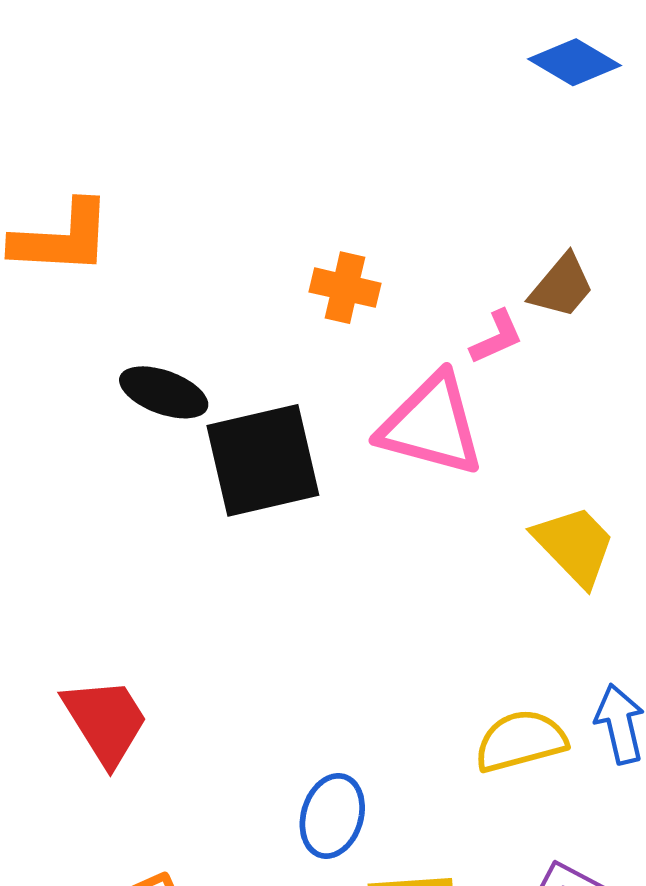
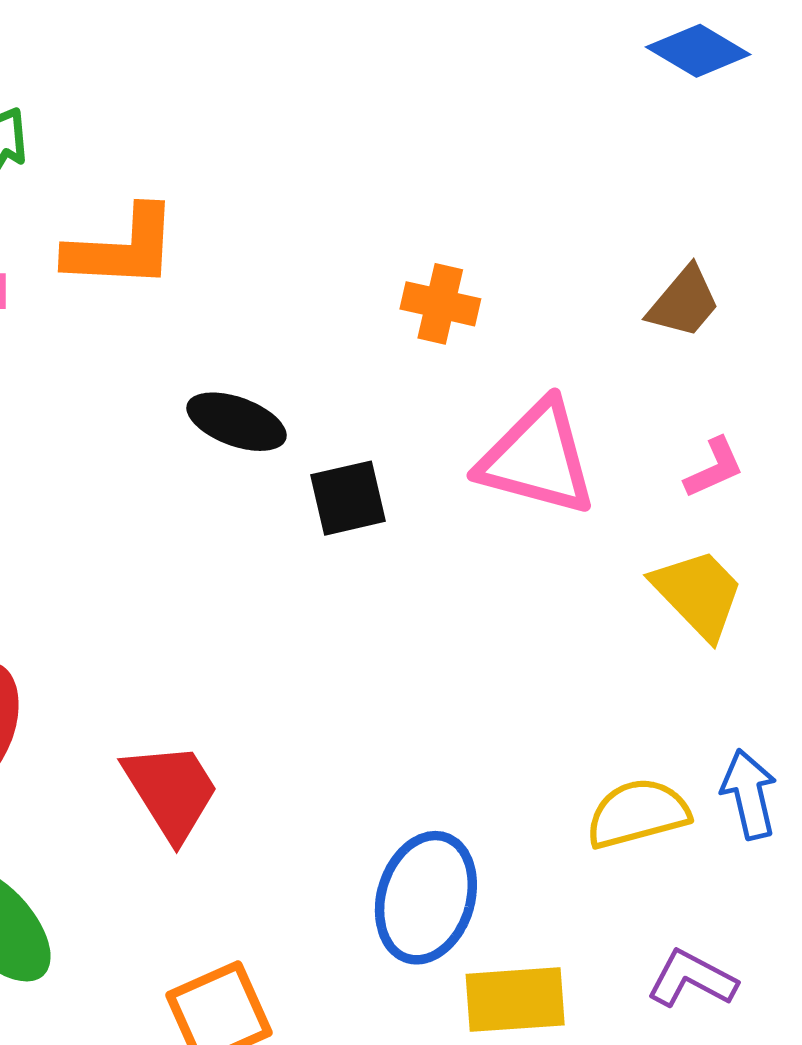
pink L-shape: (497, 337) -> (714, 468), moved
black square: (263, 460) -> (348, 498), size x0.6
blue ellipse: (332, 816) -> (426, 898), size x1.4

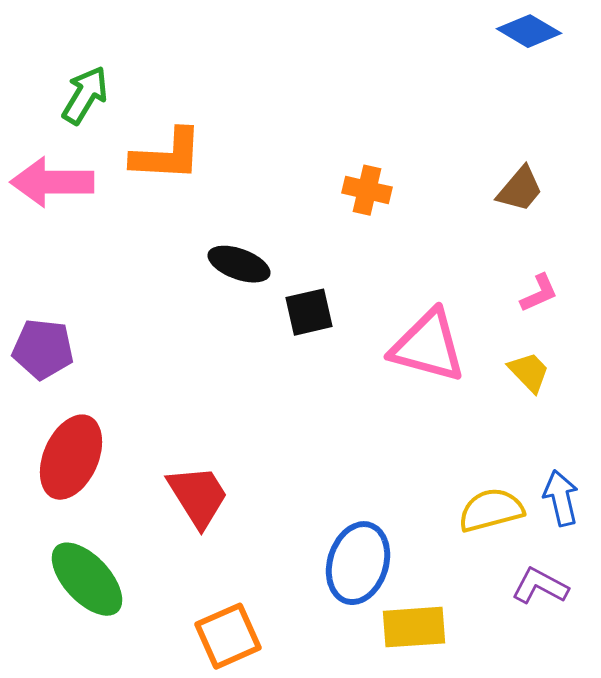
pink triangle: (537, 458) -> (428, 346), moved
yellow trapezoid: (698, 594) -> (529, 372), size x0.7
purple L-shape: (692, 979) -> (540, 586), moved

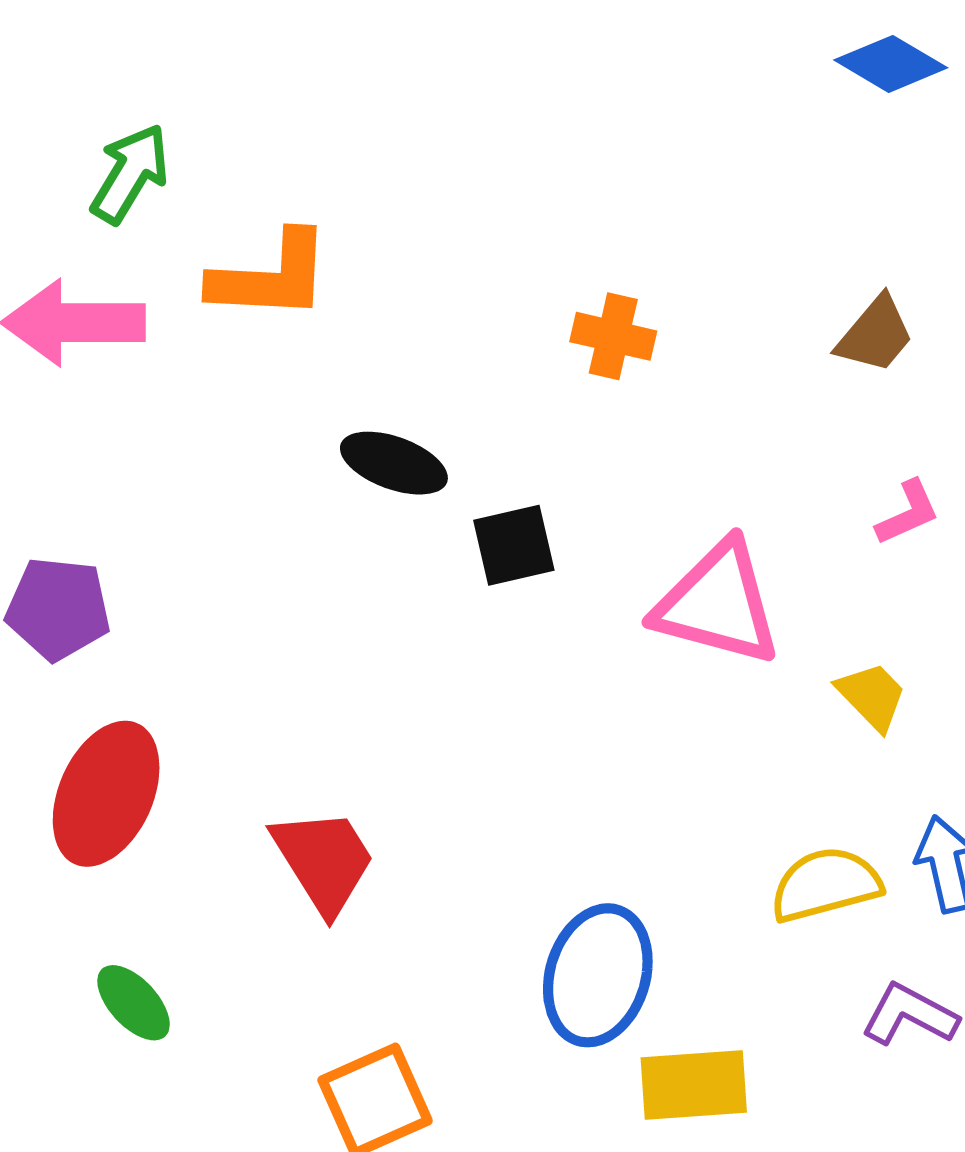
yellow trapezoid: (529, 372) -> (872, 696), moved
green ellipse: (87, 579) -> (134, 1003), size x0.6

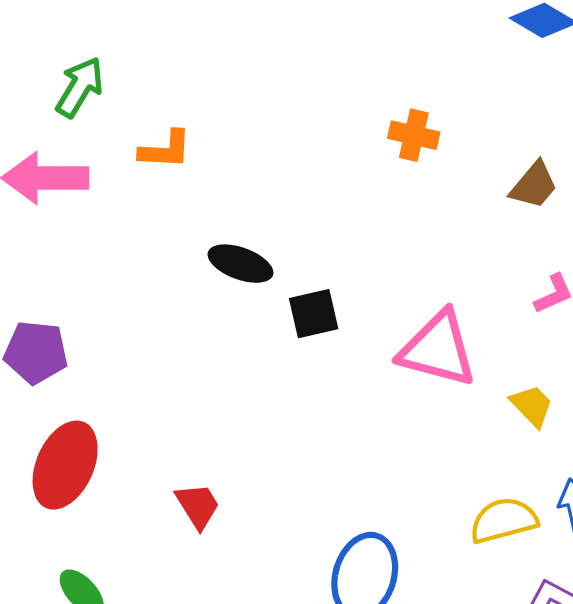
orange L-shape: (271, 276) -> (165, 150), size x0.7
orange cross: (613, 336) -> (414, 135), moved
red trapezoid: (324, 861) -> (198, 506), size x0.7

